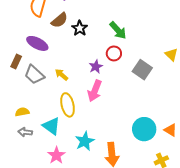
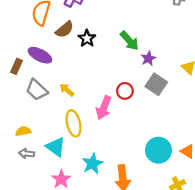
red circle: (114, 53) -> (125, 91), moved
brown rectangle: (16, 62) -> (17, 66), moved
purple star: (96, 67) -> (148, 59), moved

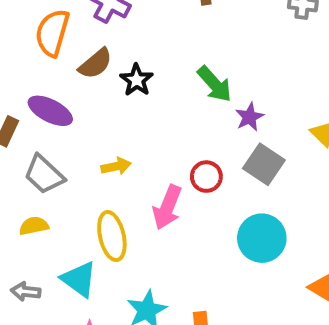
yellow arrow: (67, 90) -> (116, 166), moved, turned 128
yellow semicircle: (23, 131) -> (34, 226), moved
cyan circle: (158, 150) -> (262, 238), moved

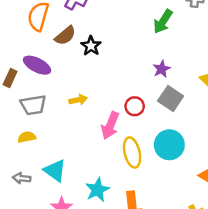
green arrow: (215, 84) -> (163, 21), moved, turned 75
gray trapezoid: (44, 174) -> (33, 105), turned -52
yellow ellipse: (112, 236) -> (132, 152), moved

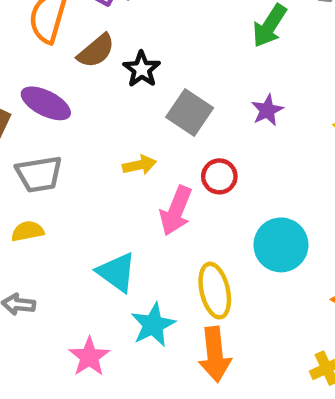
gray square: (171, 99) -> (190, 113), moved
yellow arrow: (78, 100) -> (139, 165), moved
yellow ellipse: (132, 152) -> (215, 291), moved
cyan triangle: (55, 170) -> (117, 272), moved

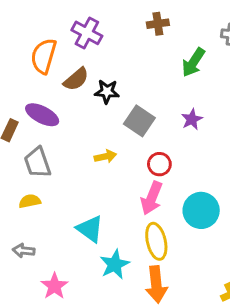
black star: (142, 69) -> (107, 92), turned -30
gray trapezoid: (39, 174) -> (37, 163), turned 80
pink arrow: (176, 211) -> (152, 198), moved
pink star: (89, 357) -> (54, 286), moved

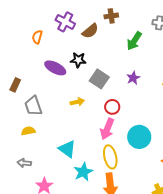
orange semicircle: (44, 56) -> (37, 37), size x0.6
brown semicircle: (76, 79) -> (90, 31), moved
purple ellipse: (42, 115) -> (55, 68), moved

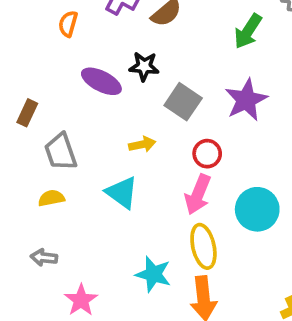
purple star: (133, 78) -> (246, 100), size x1.6
cyan triangle: (67, 149) -> (122, 193), moved
cyan star: (83, 172) -> (153, 274), turned -30

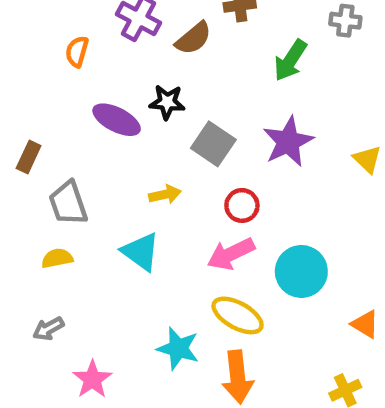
pink arrow: (198, 194) -> (231, 254), turned 42
yellow ellipse: (203, 246) -> (238, 315), turned -48
gray arrow: (44, 258) -> (48, 329), turned -35

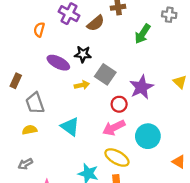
purple star: (288, 142) -> (141, 87), moved
yellow arrow: (165, 194) -> (82, 85), moved

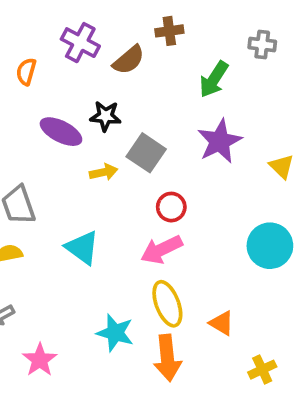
purple star: (141, 87) -> (220, 141), moved
cyan circle: (148, 136) -> (270, 246), moved
yellow ellipse: (117, 157) -> (167, 304), turned 40
orange triangle: (179, 162) -> (222, 323), moved

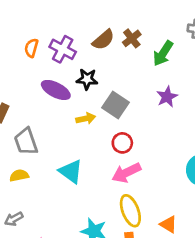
brown cross: (169, 31) -> (132, 38), moved, turned -30
purple cross: (80, 43) -> (63, 49), moved
purple star: (220, 141) -> (167, 97), size x0.7
red circle: (171, 207) -> (122, 143), moved

